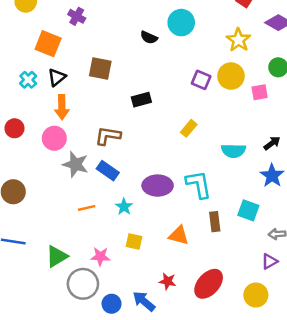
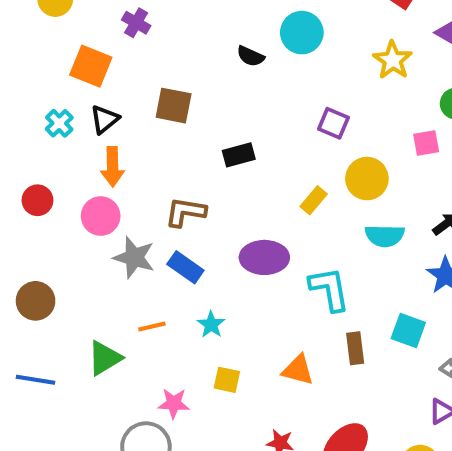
yellow circle: (231, 76) -> (367, 179), moved
purple ellipse: (158, 186) -> (264, 257), moved
green triangle: (57, 256) -> (105, 358), moved

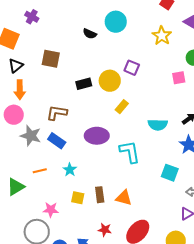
yellow circle: (367, 179) -> (110, 81), moved
brown rectangle: (355, 348) -> (100, 195), moved
orange triangle: (298, 370) -> (124, 198), moved

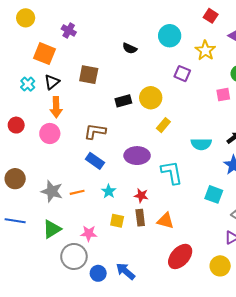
cyan circle: (116, 22) -> (170, 36), moved
purple square: (132, 68) -> (182, 74), moved
gray star: (31, 136) -> (52, 191), moved
green triangle: (16, 187) -> (52, 229), moved
red star: (105, 230) -> (141, 196), moved

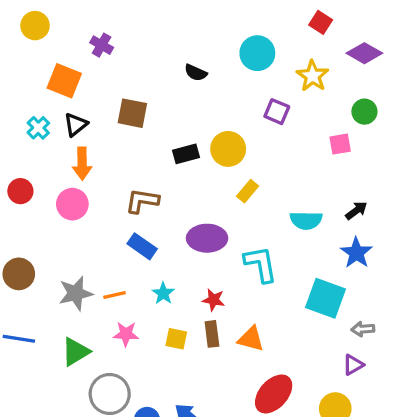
gray star: (52, 191) -> (76, 293), turned -30
cyan square: (214, 194) -> (326, 298), size x1.4
pink star: (89, 233) -> (126, 334), moved

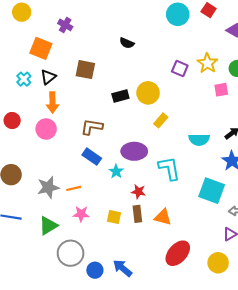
cyan circle: (257, 53) -> (178, 14), moved
yellow star: (313, 76) -> (207, 63), moved
cyan star: (163, 293) -> (116, 171), moved

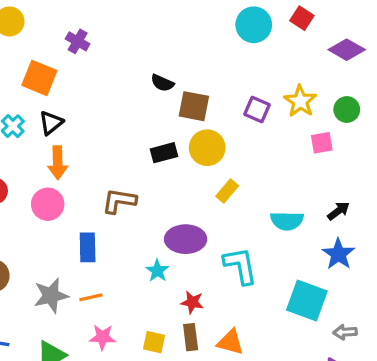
black semicircle: (127, 43) -> (162, 83), moved
brown square: (85, 70) -> (194, 106), moved
blue rectangle: (92, 157) -> (88, 247), moved, turned 54

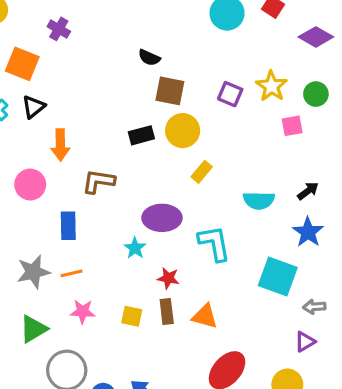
black semicircle: (162, 83) -> (149, 58), moved
orange arrow: (58, 163) -> (60, 145), moved

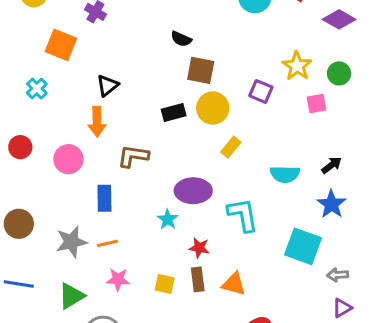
purple square: (230, 94) -> (261, 91), moved
black triangle: (33, 107) -> (107, 85), moved
purple triangle: (305, 342) -> (342, 308), moved

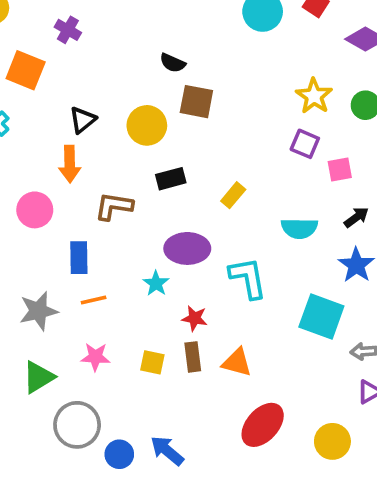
purple square: (261, 91) -> (305, 144), moved
pink square: (316, 104) -> (340, 169), moved
yellow circle: (213, 108) -> (147, 125), moved
black rectangle: (174, 113) -> (171, 179), moved
orange line: (107, 243) -> (94, 300), moved

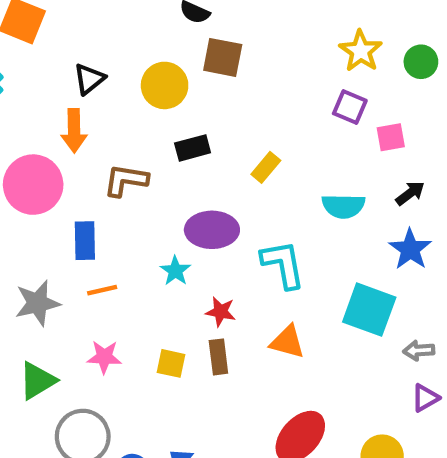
pink circle: (35, 210) -> (33, 185), size x1.4
orange triangle: (237, 362) -> (287, 342), moved

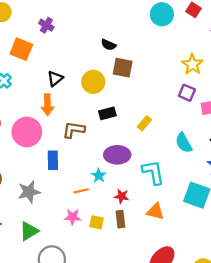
cyan semicircle: (343, 206) -> (184, 143), turned 60
orange line: (102, 290) -> (81, 191), moved
pink star: (104, 357) -> (73, 217), moved

